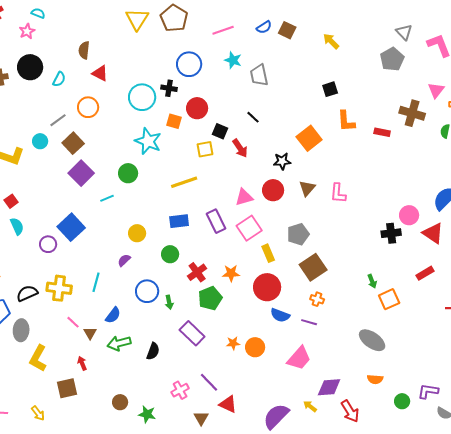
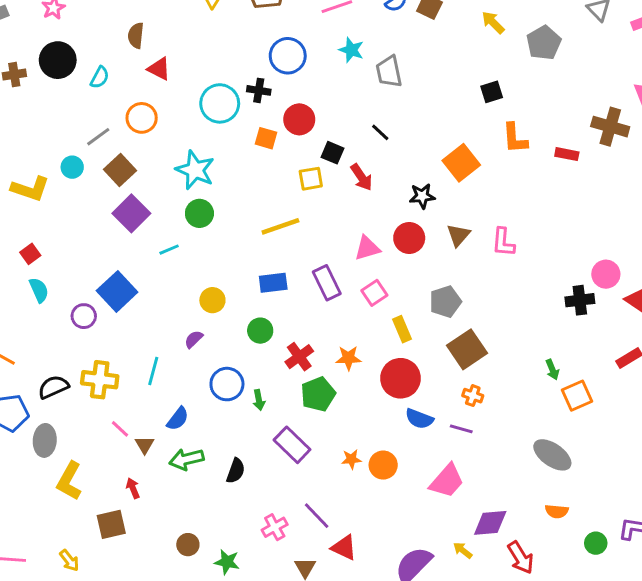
gray pentagon: (392, 59) -> (544, 43), moved
cyan star: (148, 141) -> (195, 170), moved
pink square: (249, 228) -> (374, 293), size x0.7

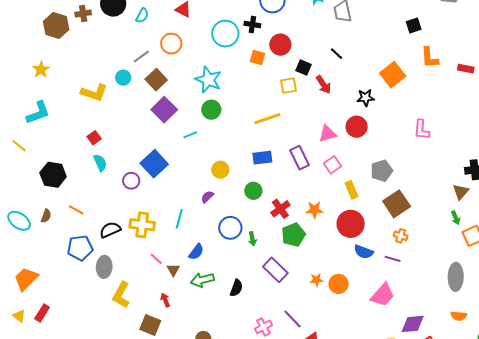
brown triangle: (458, 235) -> (461, 192), moved
gray ellipse: (552, 455) -> (456, 277), turned 56
brown square: (111, 524) -> (150, 325), turned 35

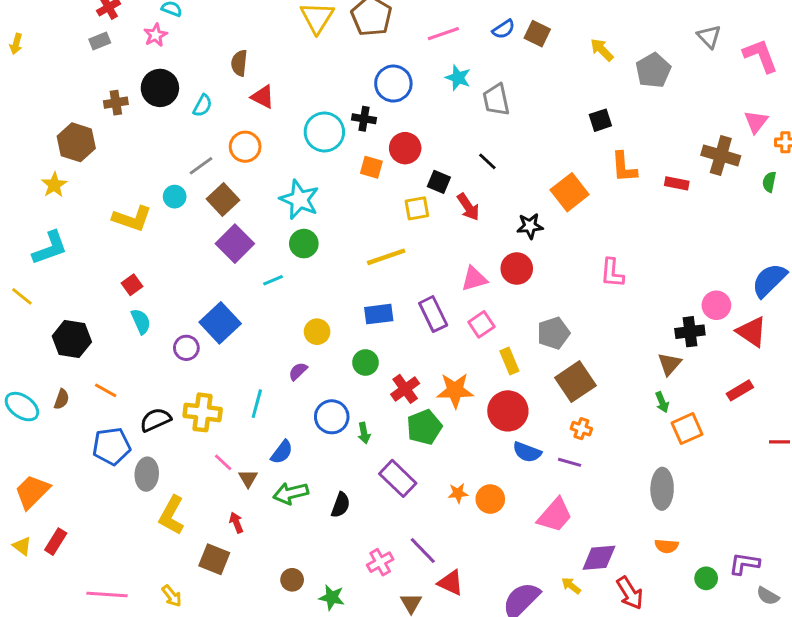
brown hexagon: (56, 26) -> (76, 142), moved
orange star: (314, 210) -> (455, 390), size x1.4

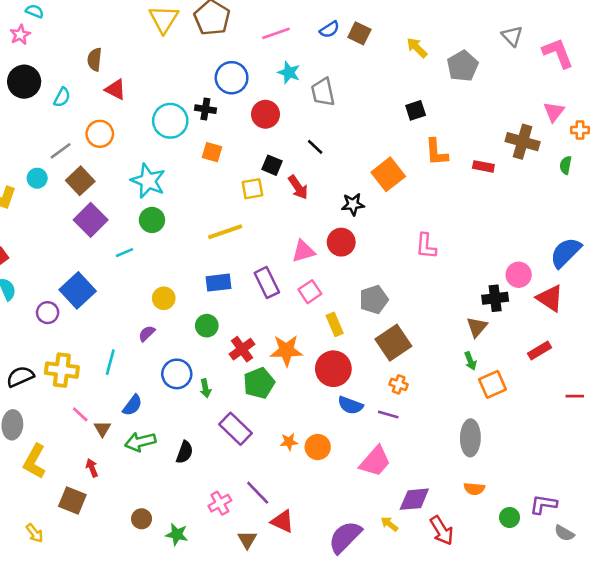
red circle: (405, 148) -> (265, 114), moved

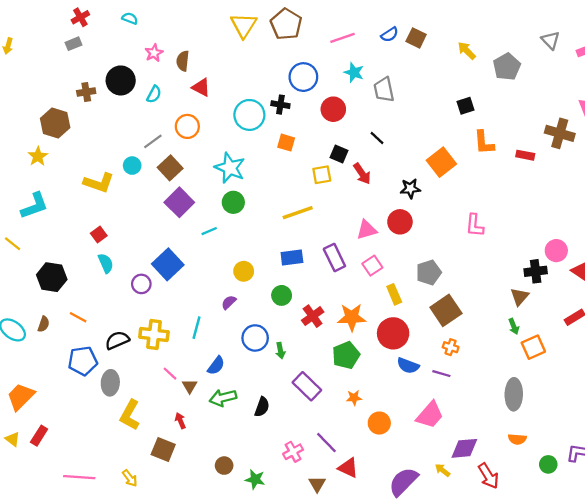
pink star: (20, 35) -> (154, 53), moved
green pentagon: (259, 383) -> (346, 355), moved
orange circle: (318, 447) -> (379, 423), moved

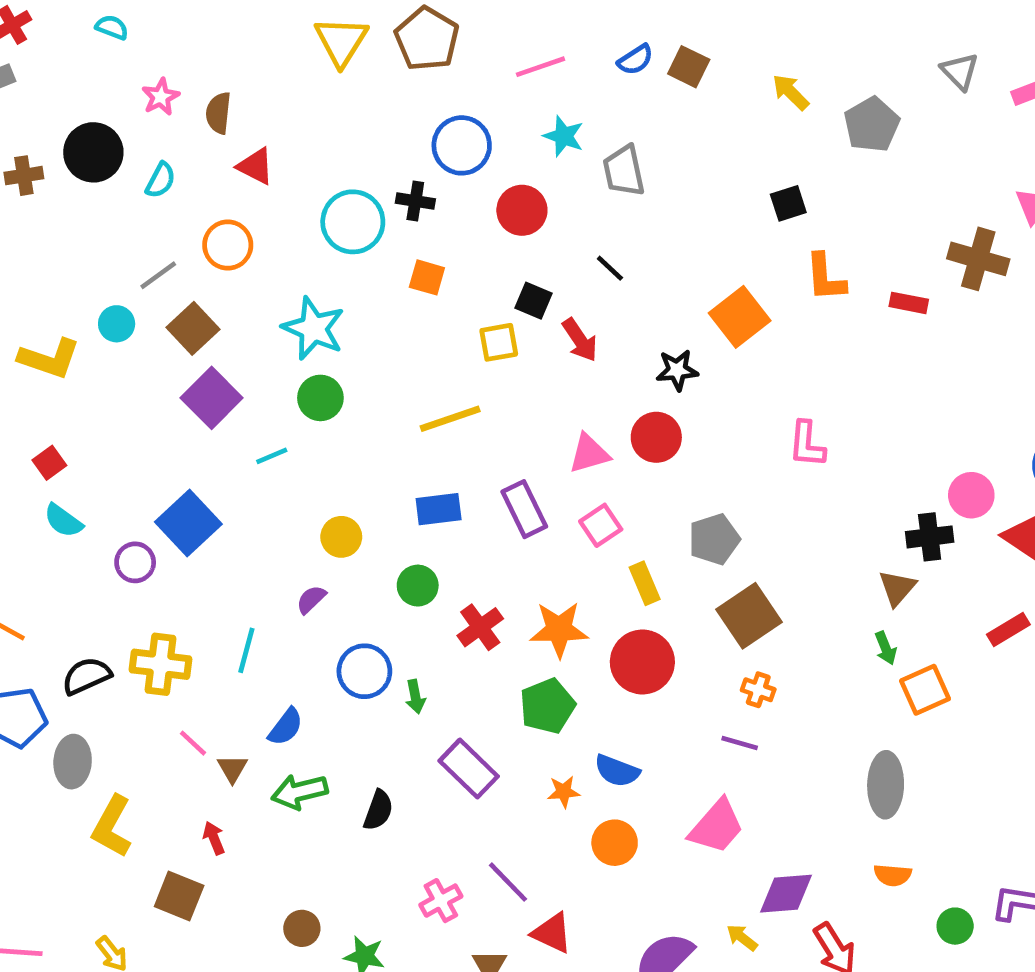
cyan semicircle: (106, 263) -> (63, 521), turned 150
blue semicircle: (408, 366) -> (617, 771), moved

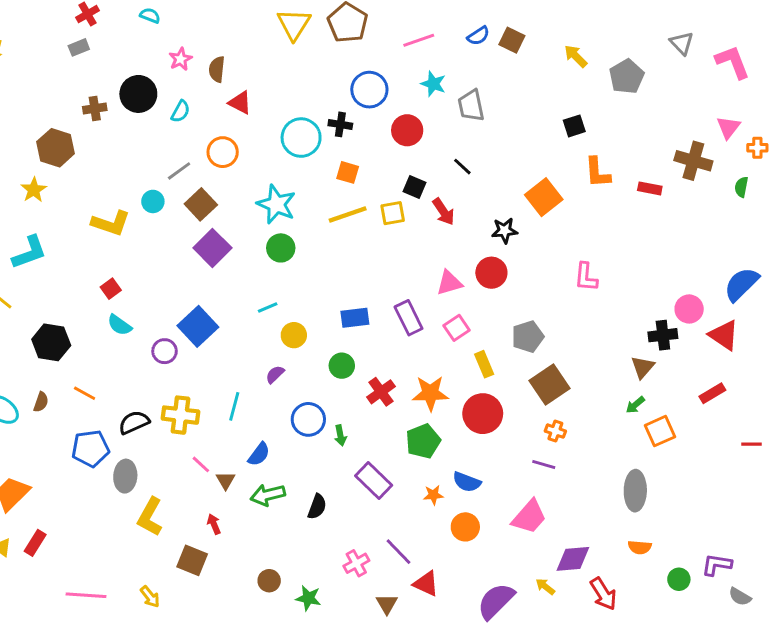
yellow line: (450, 419) -> (348, 215), moved
cyan line: (272, 456) -> (268, 308), moved
green arrow: (886, 648) -> (635, 405), turned 72

